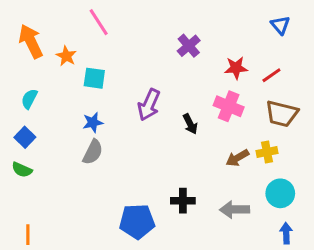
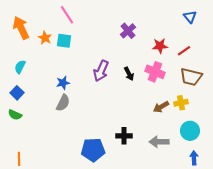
cyan square: (94, 78) -> (64, 41), moved
black arrow: (190, 124) -> (129, 74), moved

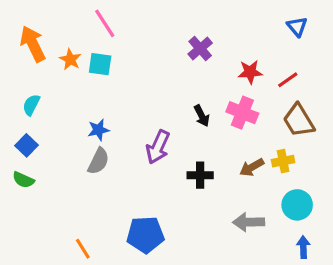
purple arrow: (101, 71) -> (158, 147), moved
brown trapezoid: (191, 77) -> (299, 120), turned 45
black cross: (124, 136) -> (200, 175), moved
orange line: (19, 159) -> (83, 249), moved, turned -32

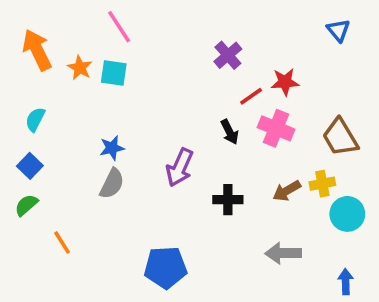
red line: (288, 80) -> (251, 96), moved
green semicircle: (23, 180) -> (26, 205), turned 115
cyan circle: (297, 205) -> (347, 214), moved
orange line: (83, 249) -> (62, 242), moved

